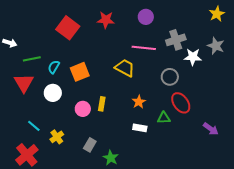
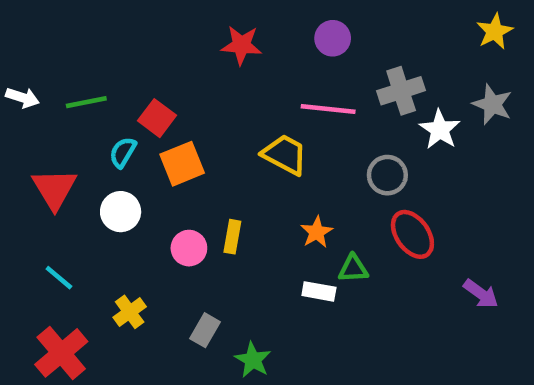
red square: (68, 28) -> (157, 118), moved, size x0.7
white star: (193, 57) -> (440, 129), turned 30
green line: (32, 59) -> (86, 102), moved
green triangle: (164, 118) -> (353, 269), moved
cyan line: (34, 126) -> (59, 278), moved

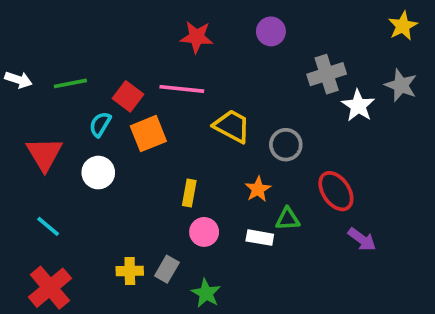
pink line: (328, 109) -> (182, 89), moved
gray circle: (387, 175) -> (286, 145), moved
pink circle: (189, 248) -> (204, 232), moved
purple arrow: (481, 294) -> (362, 239), moved
yellow cross: (130, 312) -> (130, 271), moved, turned 35

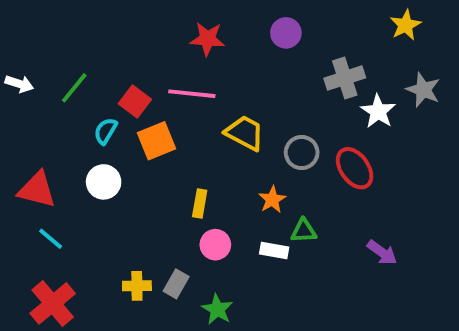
yellow star: (403, 26) -> (406, 25), moved
green line: (70, 83) -> (74, 88), turned -40
red triangle: (44, 154) -> (37, 190), moved, turned -45
red ellipse: (336, 191) -> (355, 168), moved

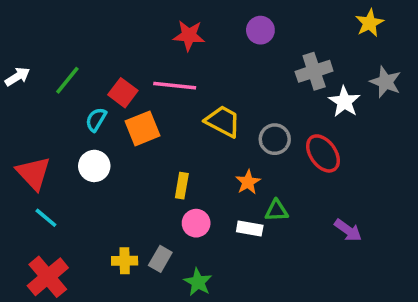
white arrow: (19, 84) -> (17, 77), turned -50
red triangle: (37, 190) -> (33, 173), turned 33

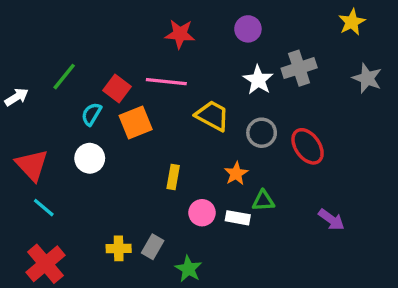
white arrow: (17, 77) -> (17, 97), moved
white star: (344, 102) -> (258, 80), moved
pink circle: (196, 223) -> (202, 213), moved

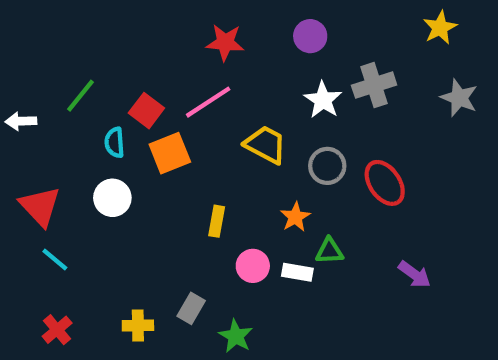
pink line: (166, 82) -> (208, 102), turned -39
white arrow: (17, 97) -> (21, 121), turned -150
cyan semicircle: (91, 114) -> (115, 142), turned -35
yellow cross: (119, 248) -> (138, 325), moved
red cross: (45, 264) -> (57, 330), size x0.6

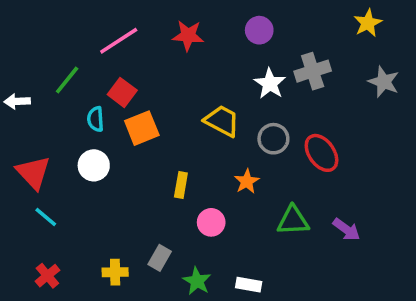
pink line: (208, 102) -> (119, 41), moved
green triangle: (329, 251) -> (293, 221), moved, size x1.4
white rectangle: (297, 272) -> (249, 285), moved

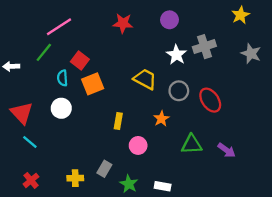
pink line: (119, 41) -> (59, 27), moved

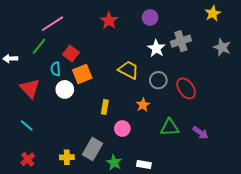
red star: (123, 23) -> (109, 21), turned 30
white circle: (61, 108) -> (65, 89), moved
red triangle: (22, 113) -> (30, 88), moved
gray rectangle: (104, 169) -> (93, 149), size x1.5

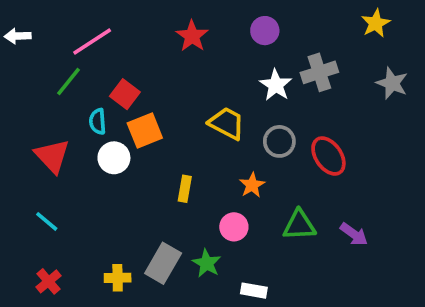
white arrow: (10, 59) -> (18, 36), moved
pink circle: (122, 129) -> (234, 227), moved
green star: (114, 162) -> (207, 263), moved

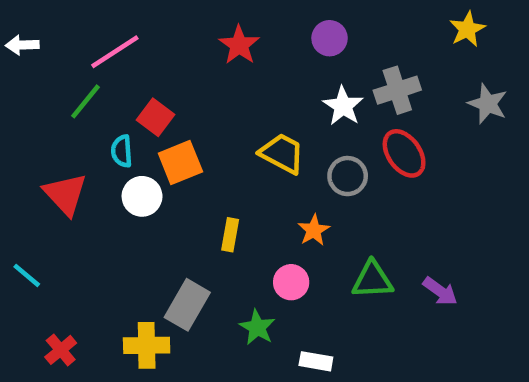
red ellipse: (328, 156) -> (404, 153), moved
cyan line: (47, 221) -> (27, 275), moved
gray rectangle: (163, 263) -> (187, 305), moved
yellow cross: (118, 278) -> (147, 345), size x1.4

